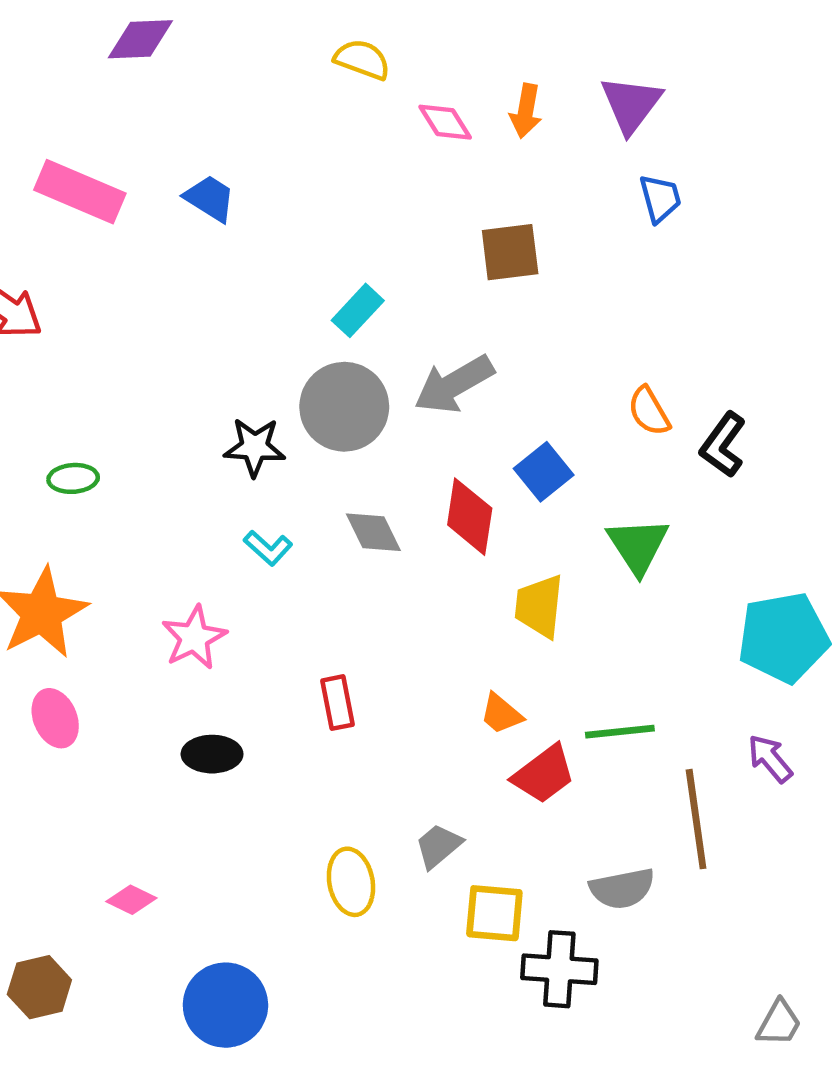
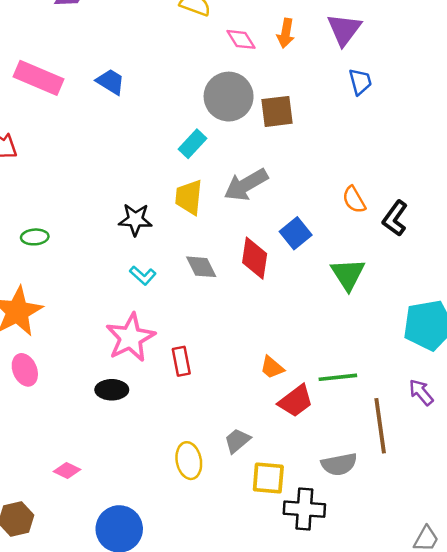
gray circle: (344, 407) -> (229, 97), moved
yellow trapezoid: (539, 606) -> (189, 197), moved
pink star: (194, 638) -> (130, 338), moved, size x1.4

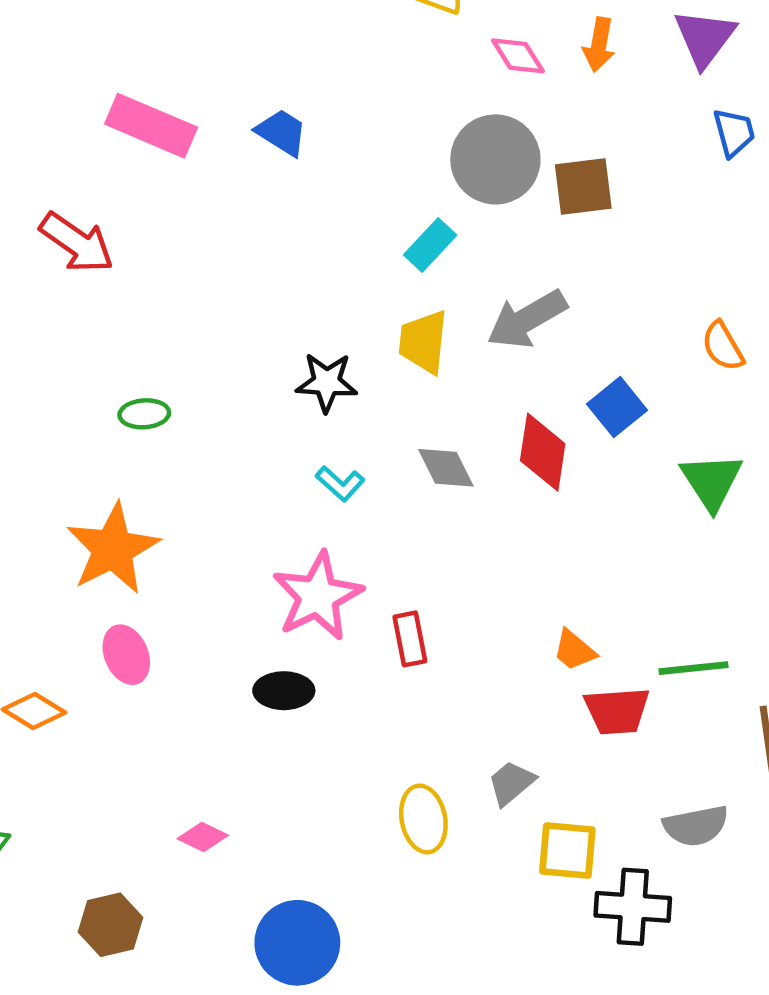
red trapezoid: (296, 401) -> (617, 711), turned 33

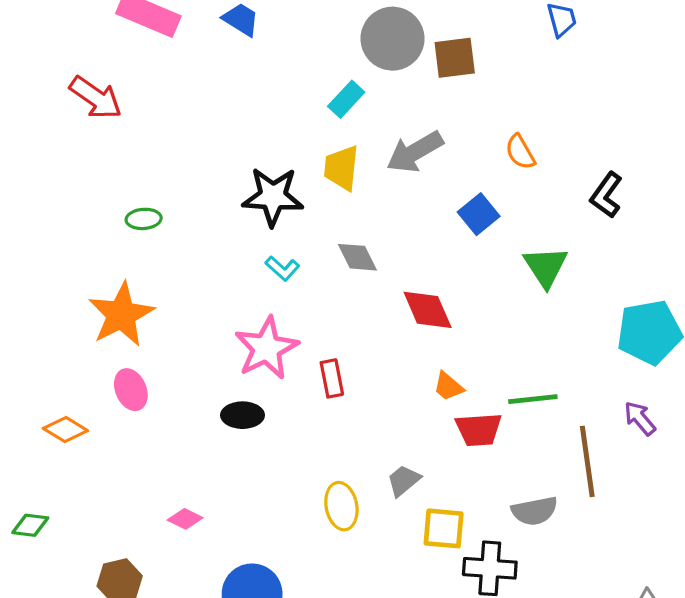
orange semicircle: (723, 346) -> (520, 152), moved
black star: (327, 382) -> (273, 197), size x1.4
red diamond: (543, 452) -> (428, 310), moved, turned -32

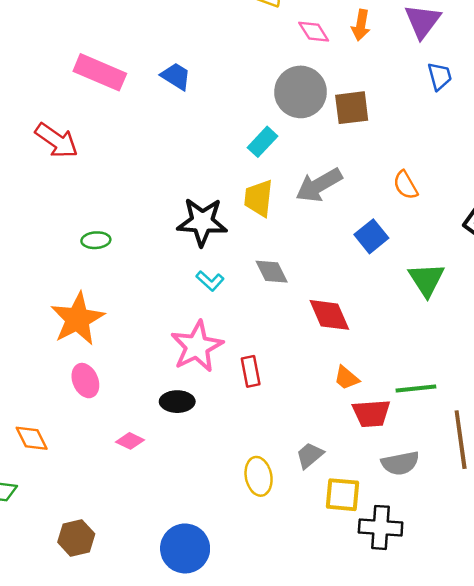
orange diamond: (65, 430) -> (32, 438), moved, turned 32
gray semicircle: (534, 511) -> (400, 463), moved
pink diamond: (185, 519) -> (130, 441), moved

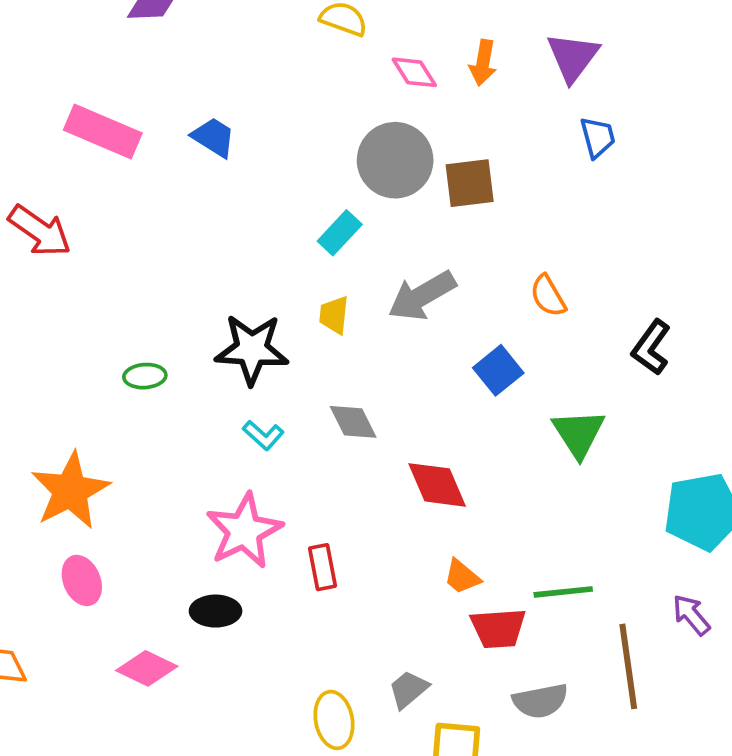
yellow trapezoid: (259, 198) -> (334, 315), size x0.7
green ellipse: (96, 240) -> (145, 376), moved
pink diamond: (130, 441) -> (147, 668), size x1.4

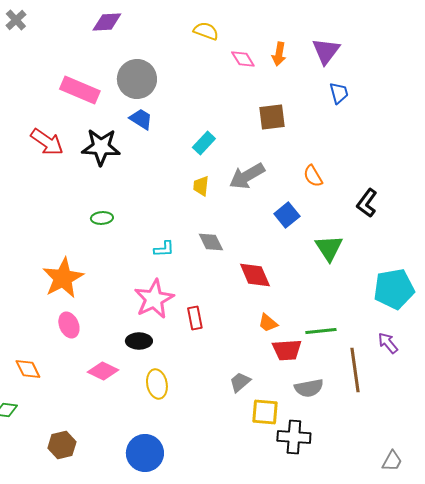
blue trapezoid: (214, 137) -> (141, 119), moved
gray circle: (395, 160) -> (137, 79), moved
black star: (252, 349) -> (101, 147), moved
cyan L-shape: (263, 435) -> (164, 249), turned -45
yellow ellipse: (334, 720) -> (157, 384), moved

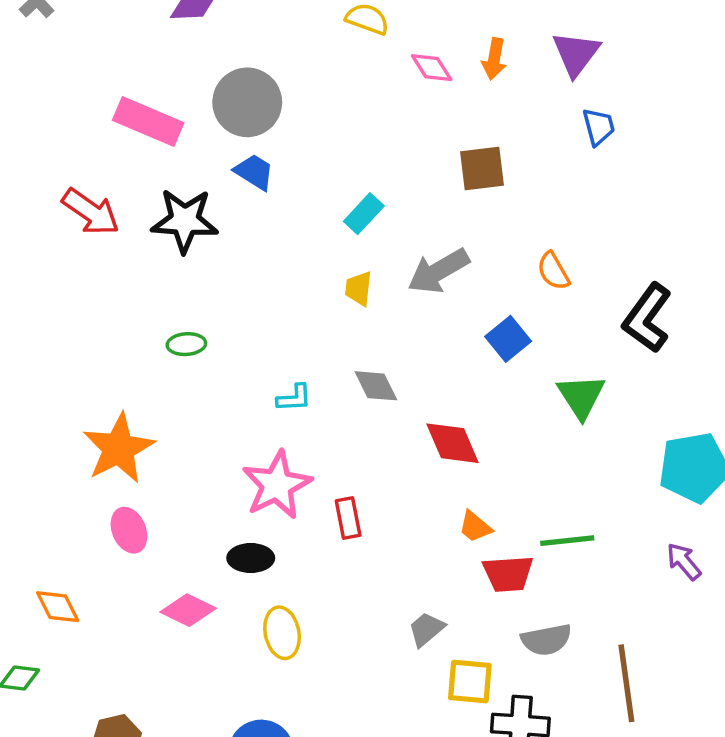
black L-shape: (367, 203) -> (647, 318), size x1.4
brown line: (355, 370) -> (626, 683), moved

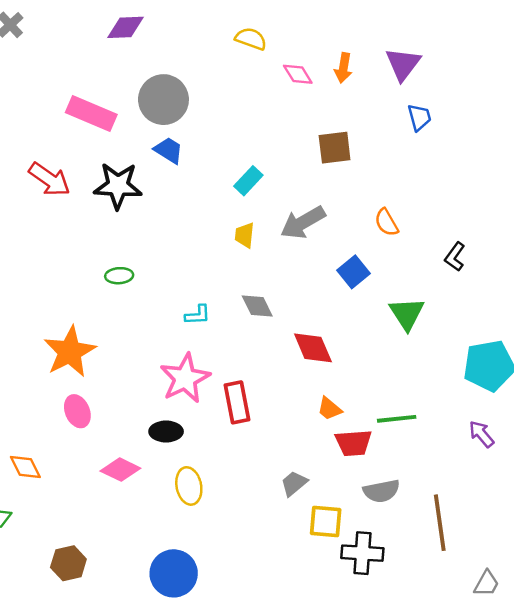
black L-shape: (647, 318) -> (455, 257), size x0.6
red rectangle: (348, 518) -> (237, 402), size x1.4

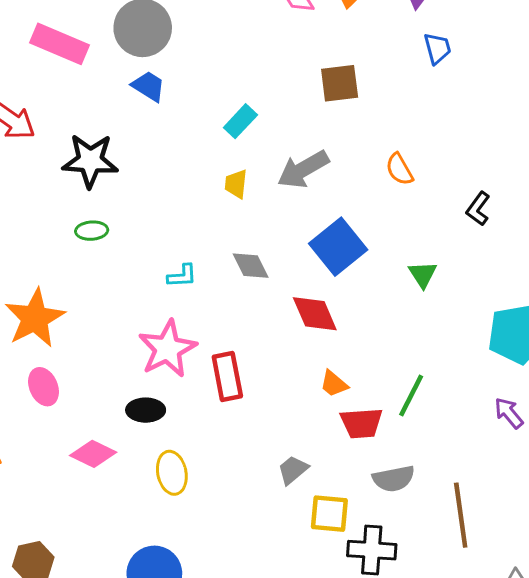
black star: (118, 186) -> (90, 161), moved
blue square: (354, 272) -> (338, 247), moved, size x1.5
green triangle: (407, 314) -> (423, 274), size x0.7
green line: (397, 419) -> (411, 395), turned -57

